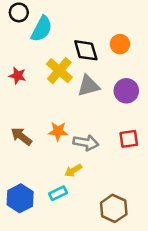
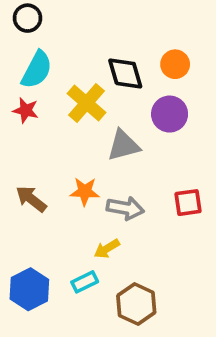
cyan semicircle: (42, 29) -> (37, 70), moved
gray triangle: (88, 86) -> (123, 145), moved
purple circle: (126, 91) -> (170, 114), moved
brown hexagon: (114, 208) -> (136, 304), moved

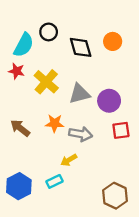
black circle: (27, 18) -> (49, 32), moved
yellow cross: (87, 103) -> (46, 82), moved
purple circle: (170, 114) -> (109, 101), moved
brown hexagon: (136, 304) -> (115, 196), moved

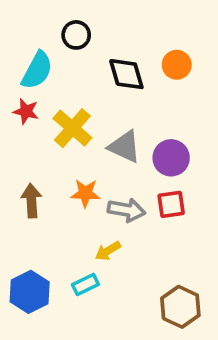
black circle: (49, 32) -> (76, 35), moved
gray triangle: (79, 94) -> (125, 147), turned 40
brown arrow: (20, 128) -> (31, 201), turned 48
red square: (121, 130) -> (171, 204), moved

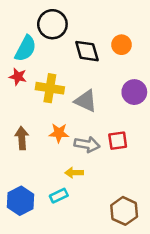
black circle: (76, 35) -> (52, 24), size x1.5
yellow cross: (72, 128) -> (50, 88), turned -32
purple circle: (171, 158) -> (134, 92), moved
yellow arrow: (108, 251) -> (74, 173), turned 30

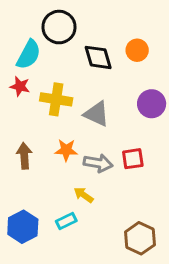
yellow arrow: (74, 173) -> (84, 195), turned 36

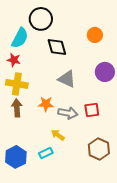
black diamond: (98, 57) -> (57, 47), moved
yellow cross: (56, 99) -> (17, 84), moved
brown hexagon: (140, 238) -> (99, 149), moved

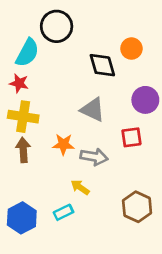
black diamond: (57, 47) -> (102, 65), moved
red square: (92, 110) -> (131, 137), moved

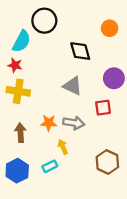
orange circle: (131, 49) -> (110, 28), moved
orange star: (63, 144) -> (49, 123), moved
brown arrow: (23, 150) -> (20, 133), moved
yellow arrow: (80, 187) -> (63, 147), turned 32

